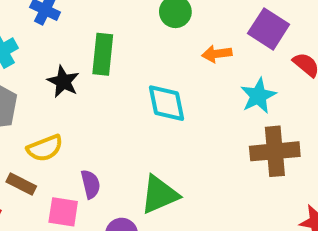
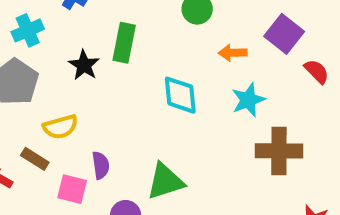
cyan star: (258, 96) -> (248, 100), moved

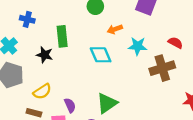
orange arrow: (233, 53) -> (115, 29), moved
red semicircle: (317, 71) -> (175, 43), moved
cyan star: (248, 100) -> (138, 46), turned -30

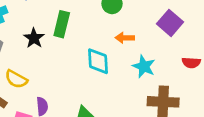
red semicircle: (175, 43) -> (191, 63), moved, turned 136
yellow semicircle: (42, 91) -> (16, 79), turned 42

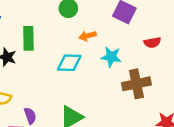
cyan diamond: (98, 61) -> (69, 63), turned -70

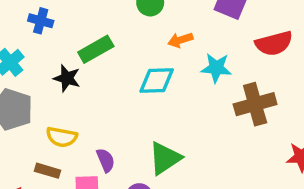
green rectangle: (28, 38) -> (96, 49), turned 65
red semicircle: (152, 42) -> (274, 43), size x1.5

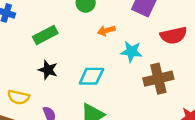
black star: (67, 78) -> (48, 70), moved
cyan diamond: (157, 80) -> (91, 76), moved

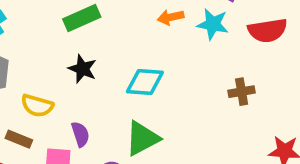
cyan star: (131, 52) -> (213, 24), moved
brown cross: (158, 79) -> (242, 92), size x0.6

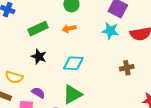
orange arrow: (171, 17) -> (69, 28), moved
purple semicircle: (80, 134) -> (38, 93), turned -40

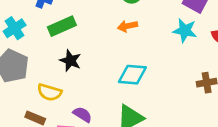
green rectangle: (38, 29) -> (62, 26), moved
black star: (39, 57) -> (70, 61), moved

